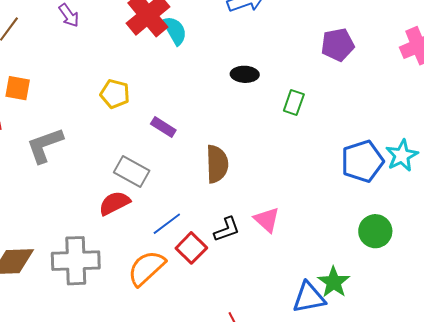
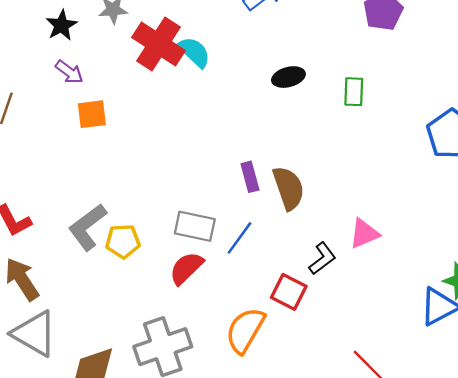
orange square: (18, 88) -> (92, 114), moved
yellow pentagon: (115, 94) -> (123, 241), moved
purple rectangle: (163, 127) -> (250, 177), moved, turned 60
pink triangle: (267, 220) -> (364, 234), turned -48
blue line: (167, 224) -> (239, 238), moved

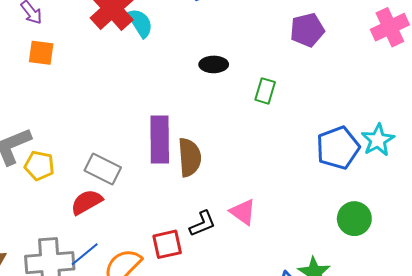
purple rectangle: (250, 177) -> (160, 139), size x1.8
pink triangle: (364, 234) -> (243, 212), turned 44
blue line: (239, 238) -> (85, 254), moved
red square: (289, 292) -> (167, 244), turned 36

